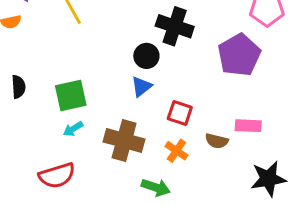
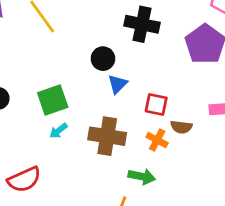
black circle: (146, 56) -> (103, 59), moved
brown semicircle: (217, 141) -> (181, 127), moved
red semicircle: (57, 176) -> (24, 180), moved

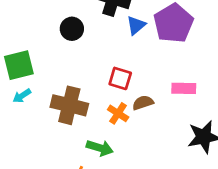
blue triangle: (118, 84) -> (136, 25), moved
brown semicircle: (181, 127) -> (143, 103), turned 150

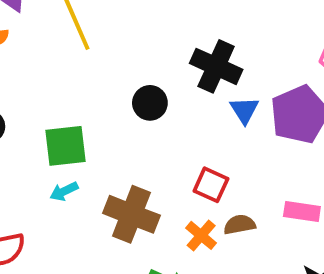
blue triangle: (136, 25) -> (244, 110), turned -30

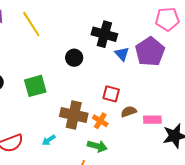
cyan arrow: (64, 191) -> (49, 140), moved
pink rectangle: (302, 212) -> (152, 120), moved
orange cross: (201, 235) -> (100, 121), moved

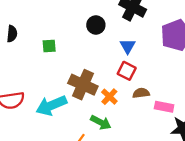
blue triangle: (122, 54) -> (128, 46), moved
green square: (35, 86) -> (49, 46), size x0.6
cyan arrow: (49, 140) -> (51, 105), size x2.0

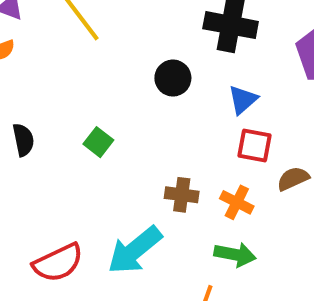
green square: (49, 46) -> (98, 142), turned -32
blue triangle: (128, 46) -> (243, 100), turned 35
brown cross: (83, 85) -> (182, 195), size x0.6

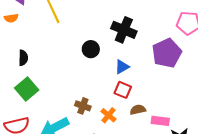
black semicircle: (23, 140) -> (23, 58), moved
green square: (98, 142) -> (27, 89), moved, size x1.6

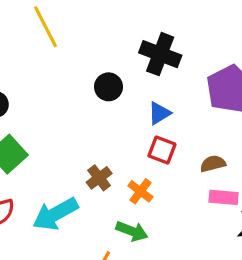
brown cross: (83, 106) -> (99, 178), turned 35
brown semicircle: (138, 110) -> (213, 164), moved

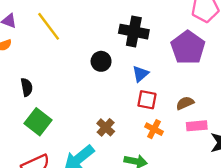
orange cross: (140, 191) -> (154, 129), moved

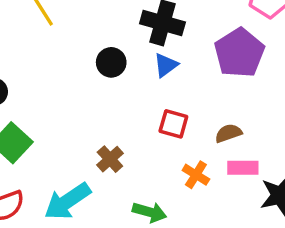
blue triangle: (141, 74) -> (166, 65), moved
orange cross: (154, 129) -> (196, 175), moved

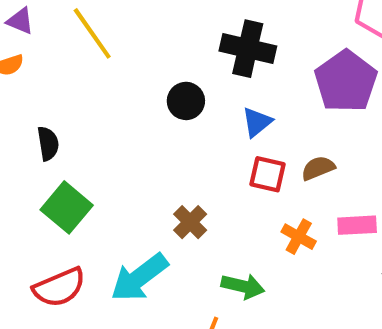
blue triangle: (166, 65) -> (257, 122), moved
brown semicircle: (228, 133) -> (318, 168), moved

